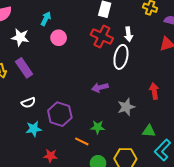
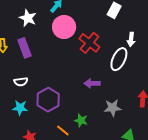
red cross: (102, 37) -> (89, 43), moved
pink circle: (59, 38) -> (64, 27), size x1.5

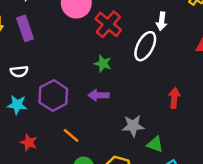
purple arrow: (92, 83) -> (99, 95), moved
gray star: (113, 108) -> (133, 126), moved
green star: (81, 120) -> (103, 64), moved

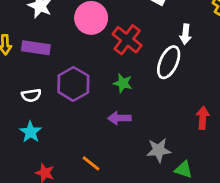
purple rectangle: (25, 28) -> (36, 48), turned -60
purple hexagon: (53, 96) -> (73, 84), moved
cyan star: (17, 105) -> (30, 132), turned 30

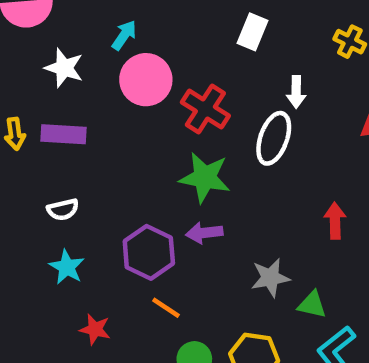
green star: (123, 83) -> (205, 178), size x1.6
purple hexagon: (73, 84) -> (149, 252), moved

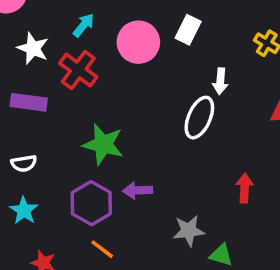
pink circle: (146, 80) -> (138, 42), moved
red cross: (205, 109) -> (78, 70), moved
green star: (205, 178) -> (103, 144), moved

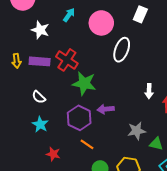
white rectangle: (188, 30) -> (140, 14), moved
red cross: (78, 70) -> (67, 60), moved
white arrow: (220, 81) -> (149, 91), moved
white ellipse: (199, 118) -> (122, 50), moved
white semicircle: (24, 163) -> (39, 97), turned 56

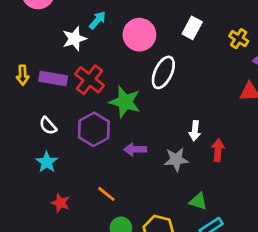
white star: (40, 30) -> (74, 39), moved, turned 30
green star: (84, 83) -> (125, 102), moved
purple hexagon: (79, 118) -> (94, 129), moved
gray star: (137, 131) -> (176, 160), moved

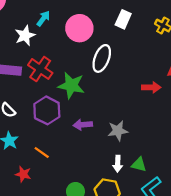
white arrow: (195, 131) -> (118, 164), moved
red arrow: (218, 150) -> (151, 87), moved, turned 90
orange line: (106, 194) -> (42, 153), moved

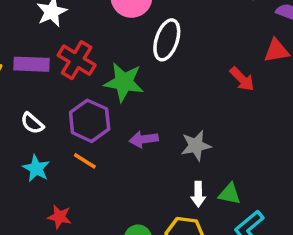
red arrow: (151, 87) -> (242, 79), turned 48
orange line: (42, 153) -> (85, 161), moved

